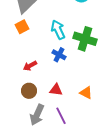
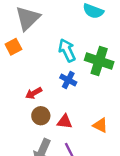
orange square: (22, 27) -> (13, 47), moved
brown circle: (29, 91) -> (41, 116), moved

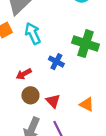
cyan arrow: (67, 50) -> (33, 33), moved
red triangle: (65, 122) -> (53, 101), turned 40

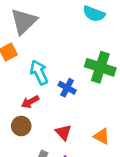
cyan arrow: (33, 33) -> (39, 72), moved
brown circle: (30, 95) -> (21, 126), moved

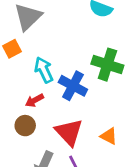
blue cross: (67, 88) -> (73, 86), size x1.5
red triangle: (63, 132) -> (69, 132), size x1.6

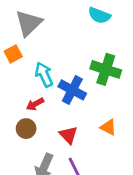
red triangle: (69, 132) -> (68, 135), size x0.7
orange triangle: (109, 136) -> (108, 127), moved

